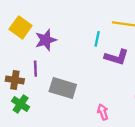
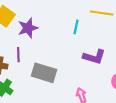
purple L-shape: (117, 57) -> (94, 57), moved

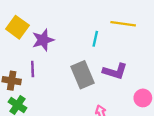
gray rectangle: (44, 73) -> (82, 75), moved, turned 50

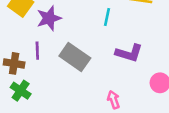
gray rectangle: (82, 75) -> (75, 57), moved, turned -32

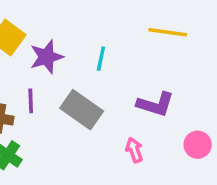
cyan line: (107, 17) -> (101, 59), moved
pink arrow: (114, 100) -> (134, 150), moved

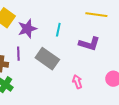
purple L-shape: (155, 104) -> (89, 44), moved

